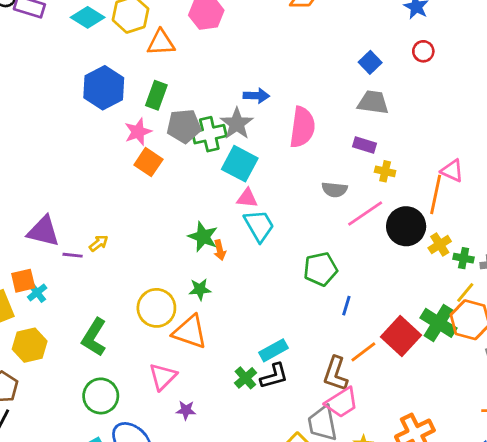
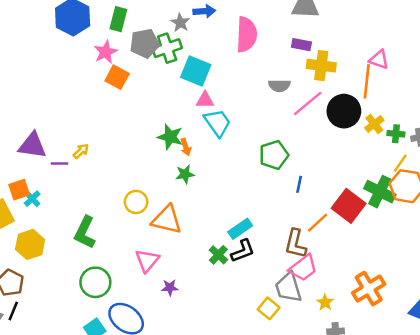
gray star: (237, 124) -> (180, 23), moved, size x0.7
yellow cross: (385, 171) -> (321, 66), size x1.6
green star: (200, 289) -> (185, 174), moved
yellow circle: (156, 308) -> (136, 202), size x0.7

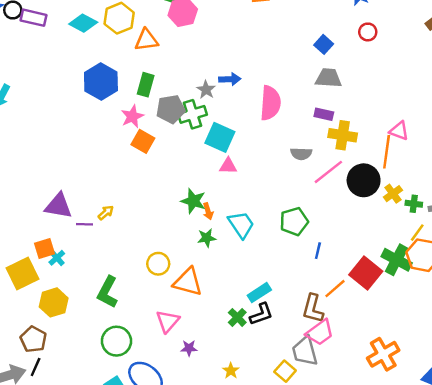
cyan trapezoid: (217, 123) -> (241, 225), moved
yellow star: (325, 302) -> (231, 371), moved

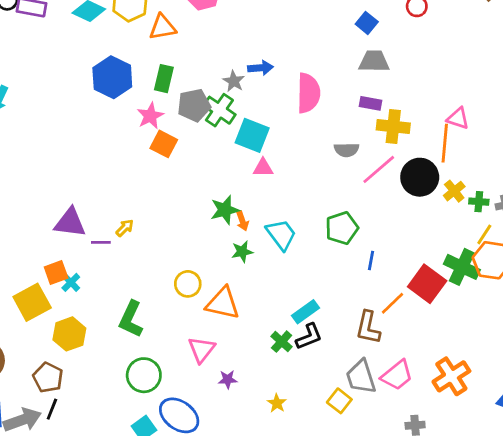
green cross: (192, 114) -> (219, 110), turned -36
green star: (193, 201) -> (225, 210), turned -30
pink trapezoid: (320, 332) -> (397, 375), moved

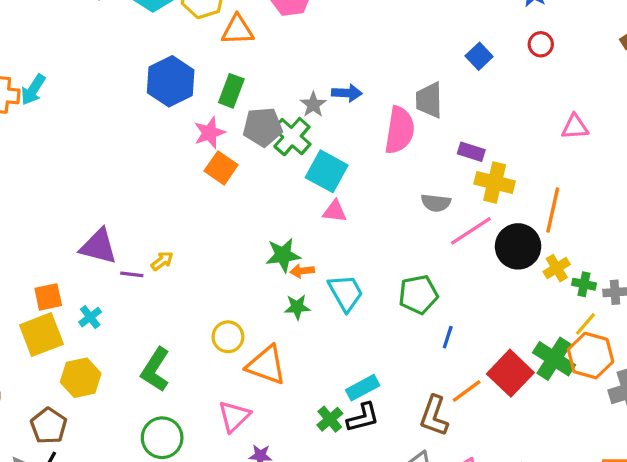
gray trapezoid: (374, 61) -> (429, 100), moved, turned -100
pink triangle: (458, 118) -> (575, 127), moved, turned -30
orange arrow: (242, 221) -> (302, 271), turned 96
orange square: (56, 272) -> (48, 297), moved

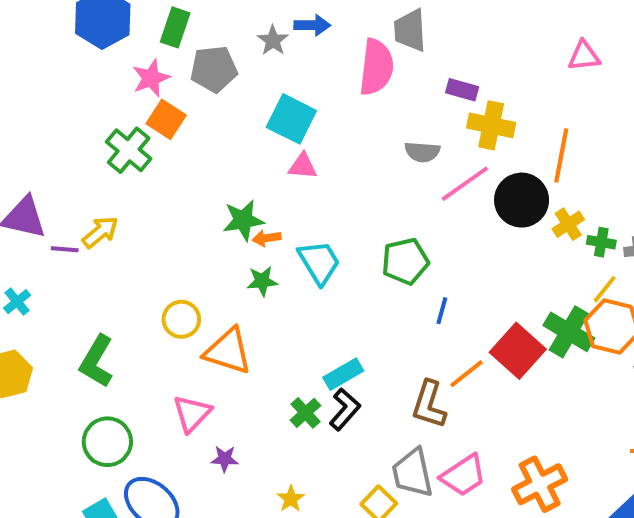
green cross: (292, 137) -> (129, 150), moved
yellow arrow: (162, 261) -> (100, 232), size x1.4
black L-shape: (363, 417) -> (345, 409), turned -32

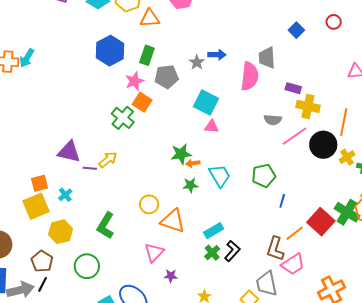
cyan rectangle: (343, 374) -> (214, 231), moved
green circle: (107, 442) -> (87, 266), moved
pink trapezoid: (463, 475) -> (293, 264), moved

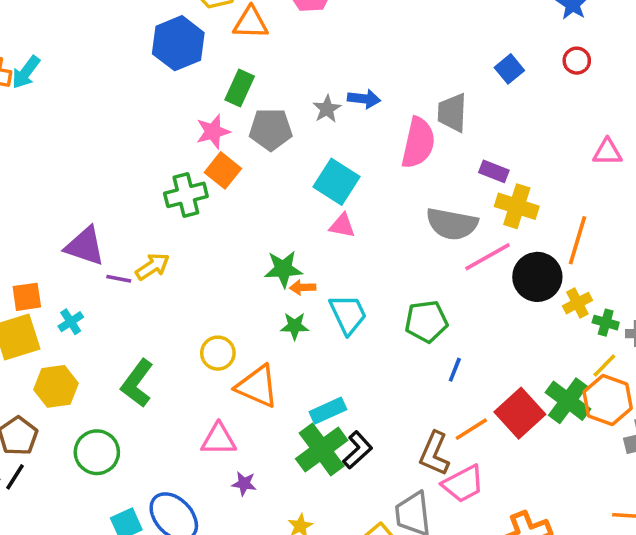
blue hexagon: (110, 51) -> (178, 43), moved
green cross: (123, 118) -> (186, 195), turned 30
gray semicircle: (273, 120) -> (452, 224), size x1.6
pink triangle: (154, 252) -> (219, 439), turned 40
green cross: (212, 253) -> (322, 449), size x1.8

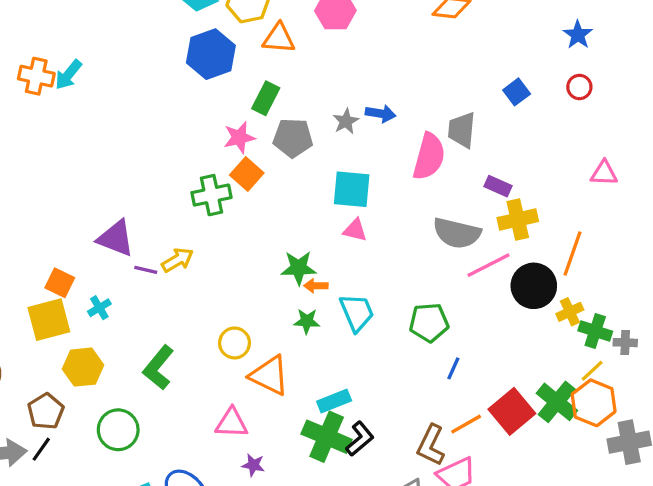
cyan square: (336, 182) -> (352, 189), turned -30
yellow cross: (517, 206) -> (518, 220), turned -33
orange square: (27, 297) -> (60, 283), turned 32
green cross: (606, 323) -> (595, 331), size x1.4
green cross: (322, 449) -> (327, 437), turned -33

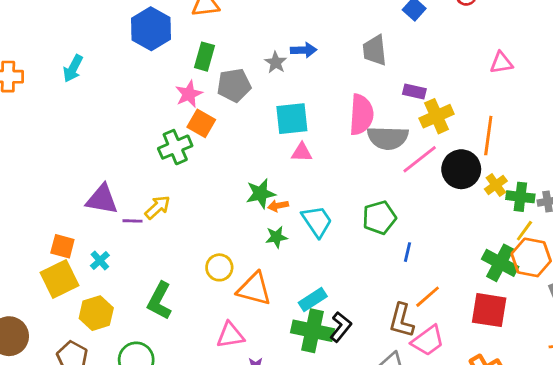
cyan arrow: (68, 75) -> (73, 68), moved
pink semicircle: (429, 157) -> (361, 115), moved
red square: (512, 411) -> (489, 310), moved, turned -30

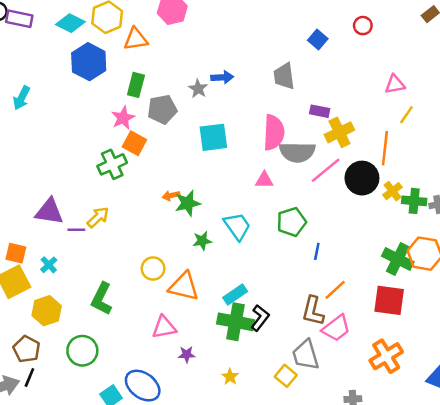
pink triangle: (302, 152) -> (264, 180), moved
orange arrow: (278, 206) -> (171, 196), moved
yellow line: (524, 231) -> (407, 115), moved

